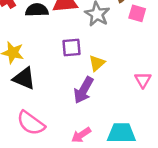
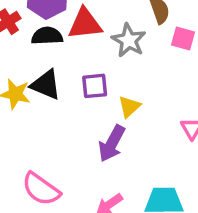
black triangle: (24, 78) -> (46, 85), moved

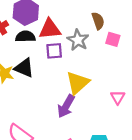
purple square: (95, 86) -> (54, 51), moved
yellow triangle: (129, 107) -> (78, 83), size x1.6

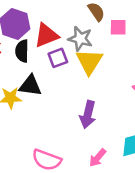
black semicircle: (25, 36) -> (22, 51), turned -72
yellow triangle: (78, 83) -> (89, 62), moved

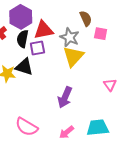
purple square: (58, 58) -> (37, 48), moved

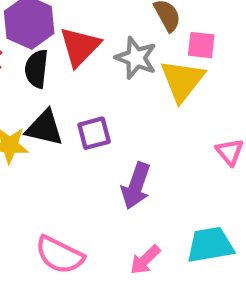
red triangle: (44, 30) -> (80, 47), turned -30
purple square: (37, 48) -> (94, 133), moved
yellow triangle: (73, 56) -> (182, 80), moved

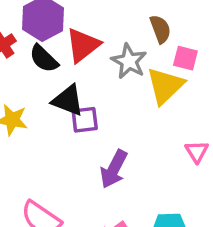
black semicircle: (36, 69) -> (44, 59), turned -60
black triangle: (45, 128) -> (68, 100), moved

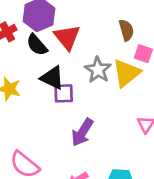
red triangle: (83, 45) -> (67, 37), turned -36
gray star: (129, 61) -> (98, 70), moved

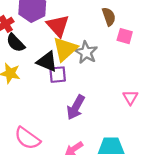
black semicircle: (37, 45) -> (16, 43), moved
yellow triangle: (126, 73) -> (65, 49), moved

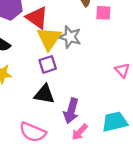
black triangle: (47, 62) -> (44, 94), moved
purple arrow: (76, 107) -> (71, 111), moved

